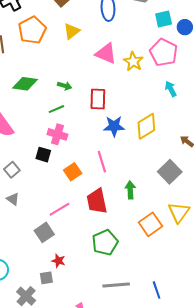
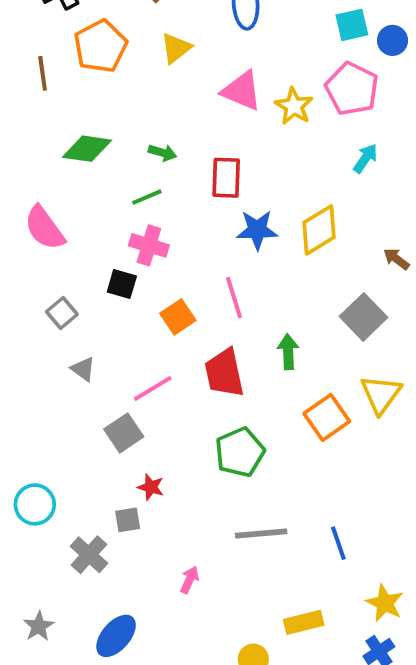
cyan arrow: (171, 89) -> (365, 158), turned 63
gray triangle: (13, 199) -> (83, 369), moved

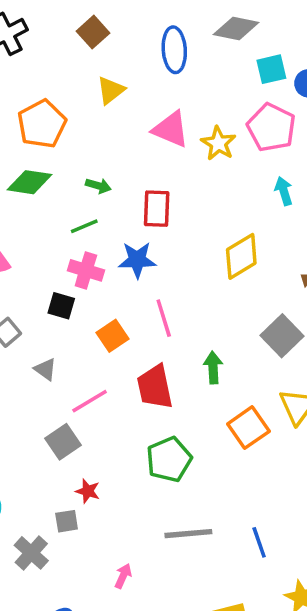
orange pentagon: (101, 46) -> (42, 124), moved
cyan arrow: (365, 158) -> (284, 191), turned -52
blue star: (257, 230) -> (137, 260), moved
gray triangle: (83, 369) -> (45, 369), moved

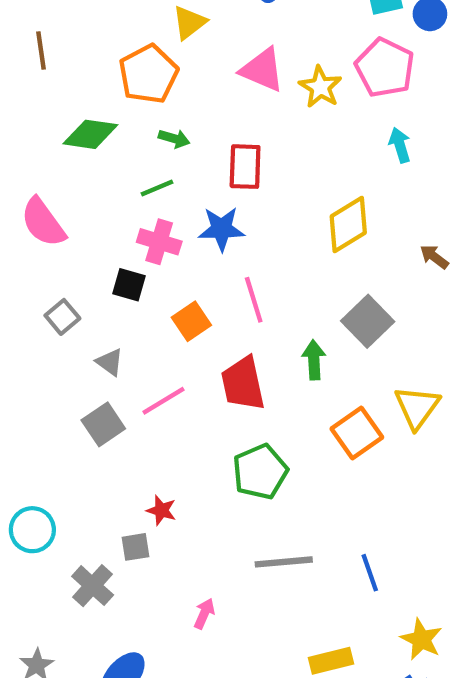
orange pentagon: (42, 124) -> (148, 74), moved
gray square: (282, 336) -> (368, 321), moved
gray square: (63, 442) -> (103, 424), moved

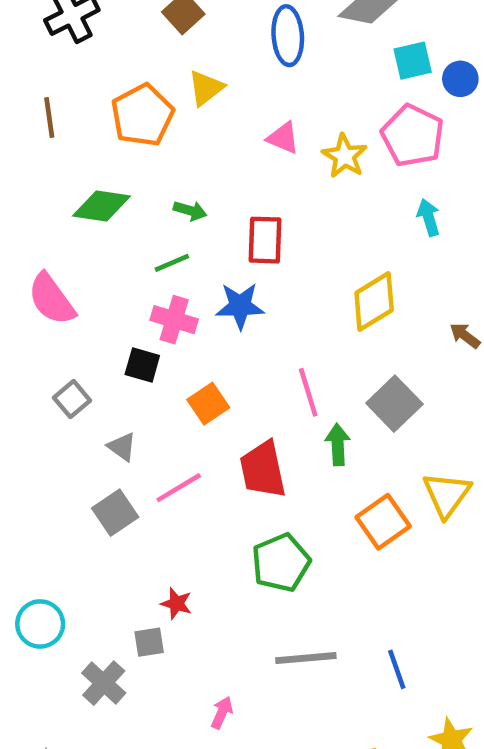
pink triangle: (262, 70) -> (283, 138), size x0.7
orange pentagon: (148, 74) -> (142, 115), moved
pink line: (254, 300) -> (308, 392), moved

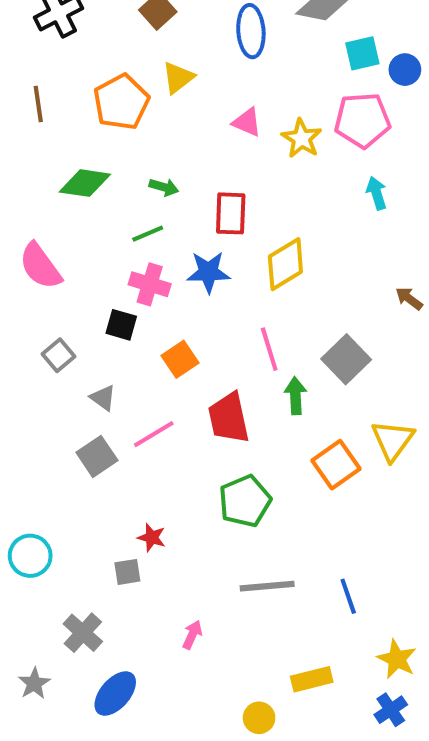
pink pentagon: (413, 136) -> (362, 120), turned -30
yellow diamond: (374, 301) -> (285, 264), moved
gray cross: (104, 683) -> (83, 633), moved

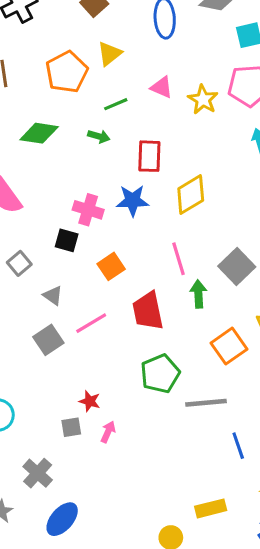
green line: (148, 234) -> (116, 104), moved
gray line: (267, 586) -> (206, 403), moved
pink arrow: (192, 635) -> (108, 432), moved

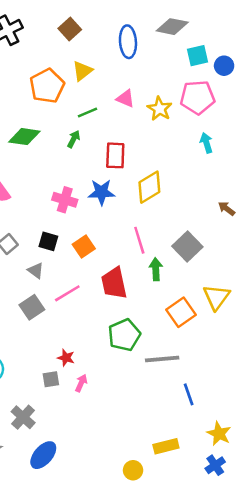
green arrow: (99, 136) -> (74, 139), turned -78
black square: (67, 240) -> (48, 241), moved

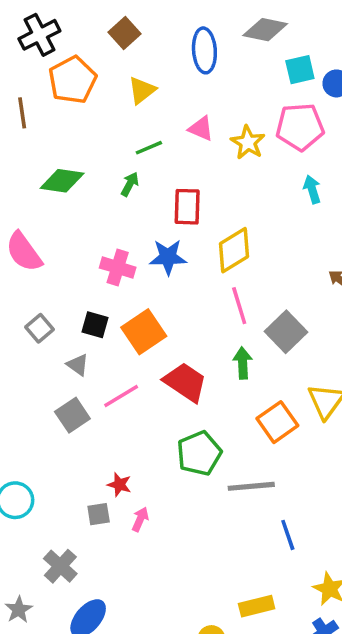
orange pentagon: (47, 86) -> (72, 80), moved
pink line: (139, 240) -> (239, 306), moved
orange square: (84, 246) -> (144, 332), size x1.4
red trapezoid: (114, 283) -> (185, 382), turned 136

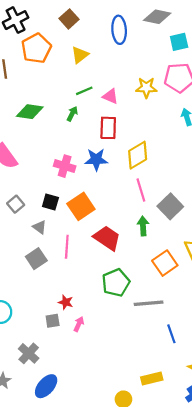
pink triangle: (201, 129) -> (110, 96), moved
yellow star: (248, 142) -> (146, 88), turned -30
pink line: (121, 396) -> (67, 247), turned -55

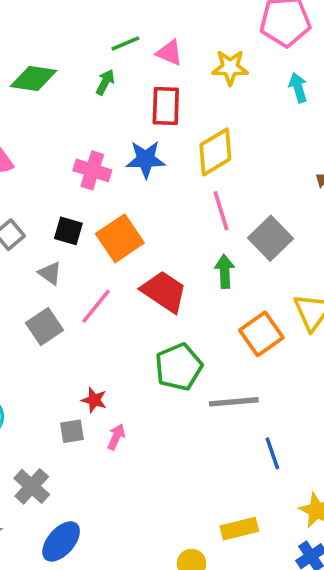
yellow star: (146, 88) -> (230, 67), moved
pink line: (67, 247) -> (96, 306), turned 35

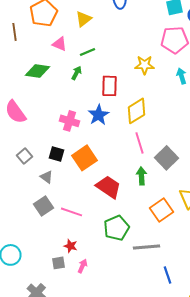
pink triangle: (169, 53) -> (60, 44), moved
blue star: (146, 159) -> (98, 115), turned -30
pink line: (96, 306) -> (72, 212), moved, turned 70

